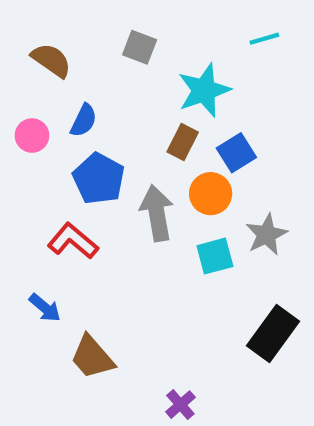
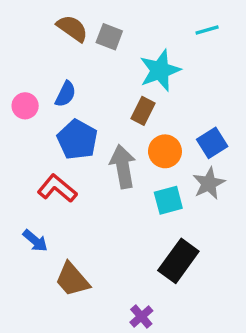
brown semicircle: (51, 60) -> (72, 28), moved
blue square: (236, 153) -> (212, 143), moved
black rectangle: (273, 334) -> (178, 261), moved

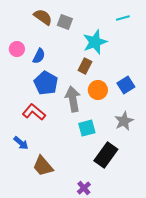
pink circle: (25, 106) -> (17, 49), moved
gray star: (209, 183) -> (124, 121), moved
cyan square: (168, 200) -> (87, 128), moved

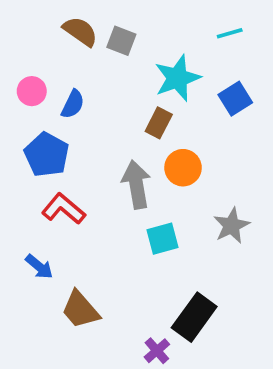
blue pentagon: (46, 83) -> (47, 155), moved
blue square: (126, 85) -> (235, 99), moved
black rectangle: (106, 155) -> (194, 317), moved

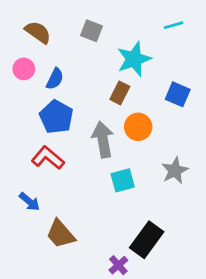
brown semicircle: (80, 31) -> (38, 32), moved
blue square: (235, 99) -> (178, 94), moved, turned -35
blue pentagon: (47, 155) -> (56, 117), moved

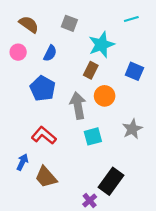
blue semicircle: (55, 79) -> (50, 53), moved
red L-shape: (48, 158) -> (44, 135), moved
blue arrow: (29, 202) -> (22, 162), moved, turned -105

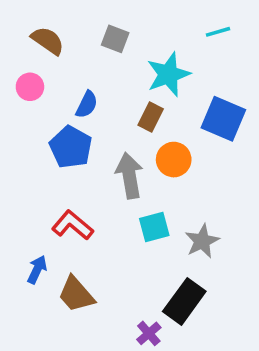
blue semicircle: (50, 53) -> (87, 105), moved
blue square: (134, 71) -> (223, 119), size x1.4
gray star: (132, 129) -> (202, 241), moved

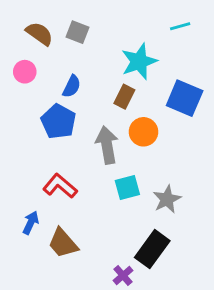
gray square: (115, 39) -> (78, 32), moved

